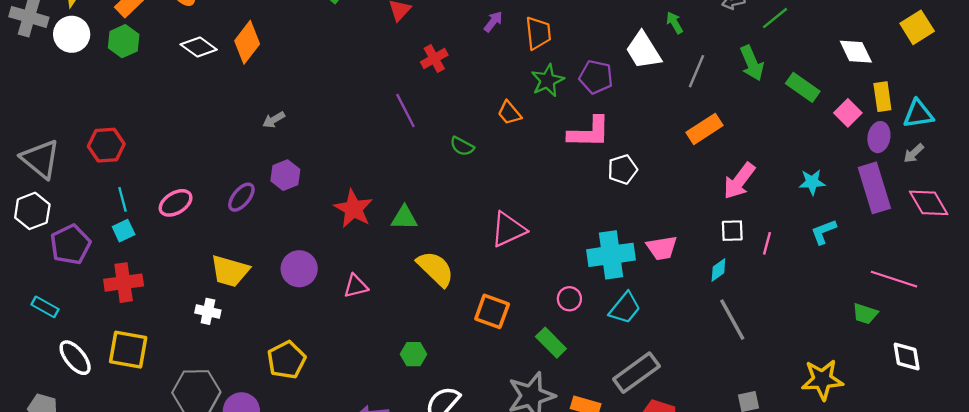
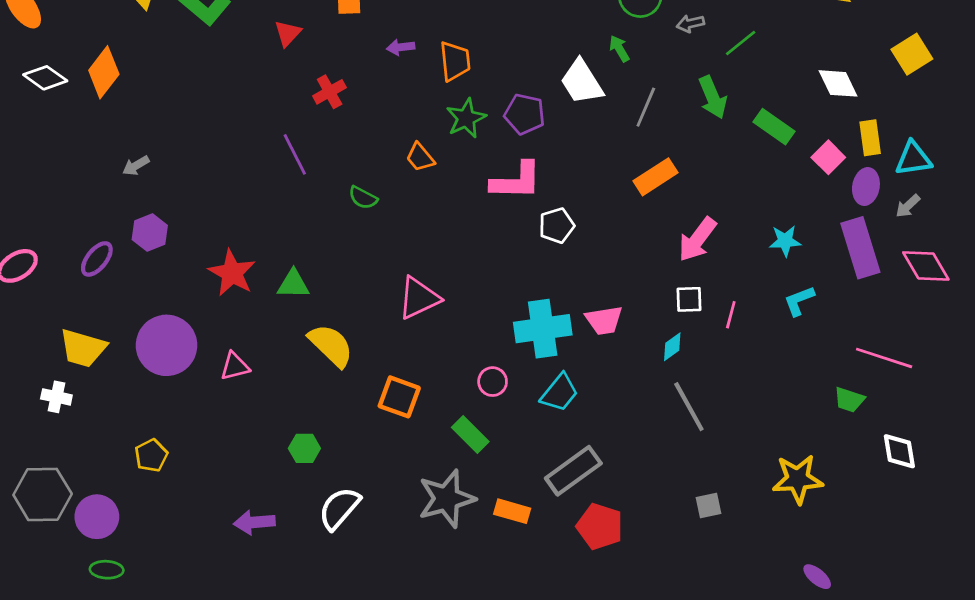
purple arrow: (493, 22) -> (401, 47), turned -135
purple circle: (299, 269) -> (167, 345), size x1.4
yellow pentagon: (286, 360) -> (151, 455), size x0.7

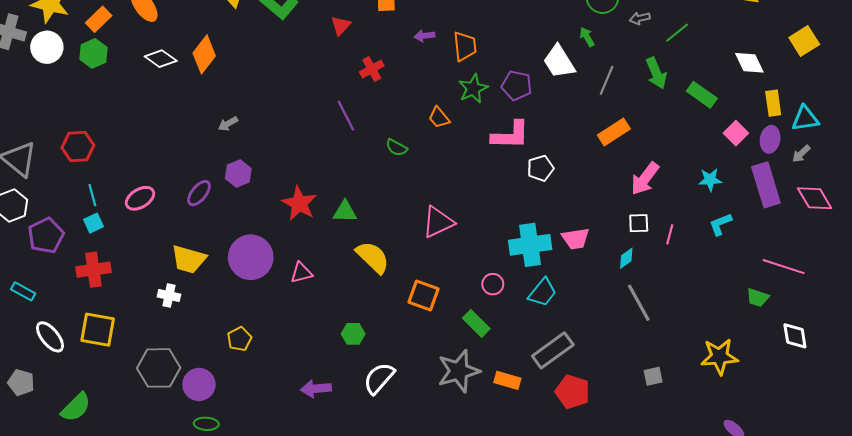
pink square: (828, 157) -> (736, 133), moved

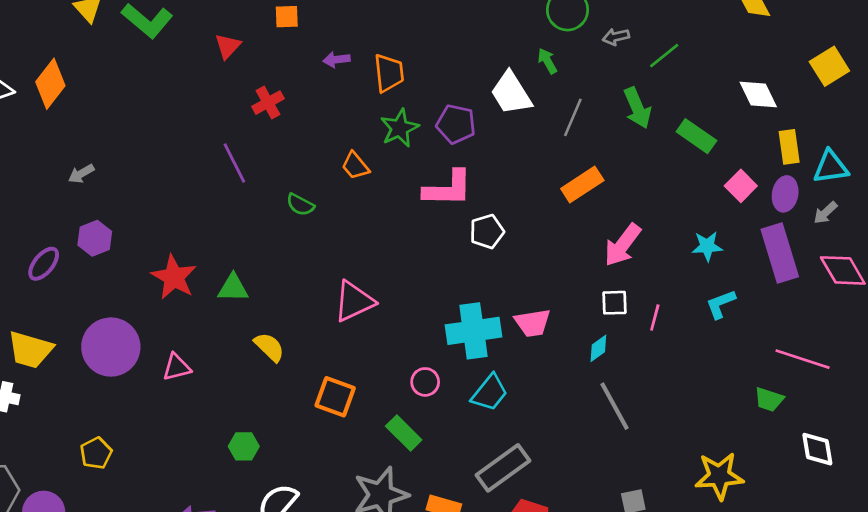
yellow semicircle: (373, 257) -> (269, 347), size x0.7

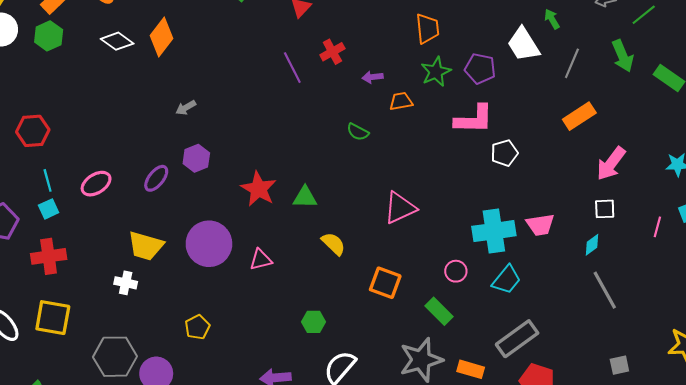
purple arrow: (336, 60) -> (373, 77), moved
purple line: (234, 163) -> (292, 68), moved
orange trapezoid: (355, 166) -> (401, 101), turned 120
pink line: (655, 317) -> (657, 227), moved

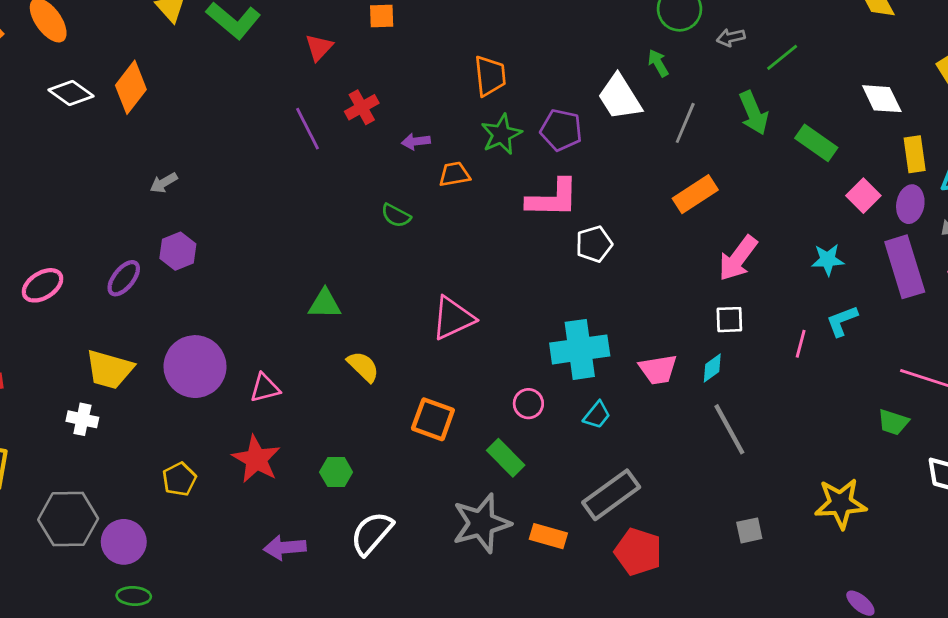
red star: (259, 189) -> (256, 459), moved
pink trapezoid: (540, 225) -> (658, 369), moved
cyan trapezoid: (507, 280) -> (597, 415), size x0.7

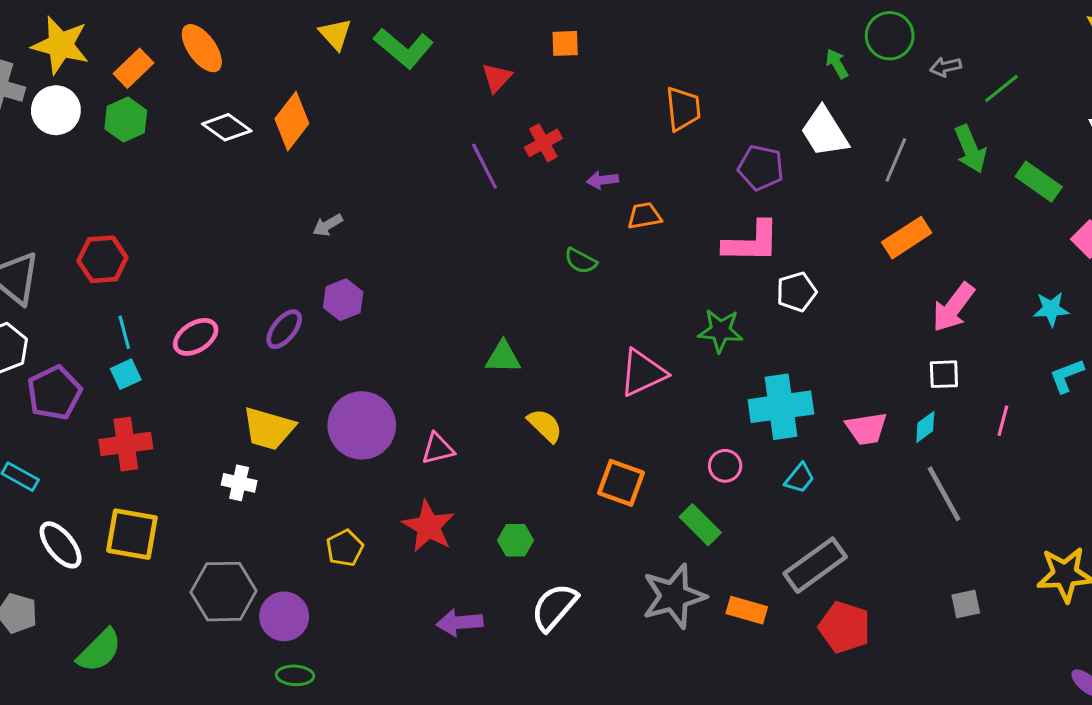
green arrow: (658, 63) -> (837, 64), moved
green star: (501, 134) -> (720, 331), moved, turned 30
pink line: (801, 344) -> (1003, 421), moved

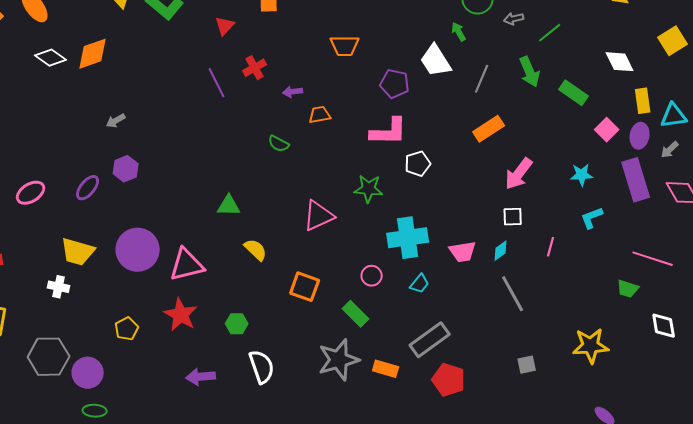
green arrow: (837, 64) -> (459, 32), moved
orange trapezoid: (683, 109) -> (345, 46), turned 96
orange diamond: (292, 121) -> (93, 54), turned 33
pink triangle: (438, 449) -> (187, 265), size x1.6
white semicircle: (554, 607) -> (262, 367), turned 120

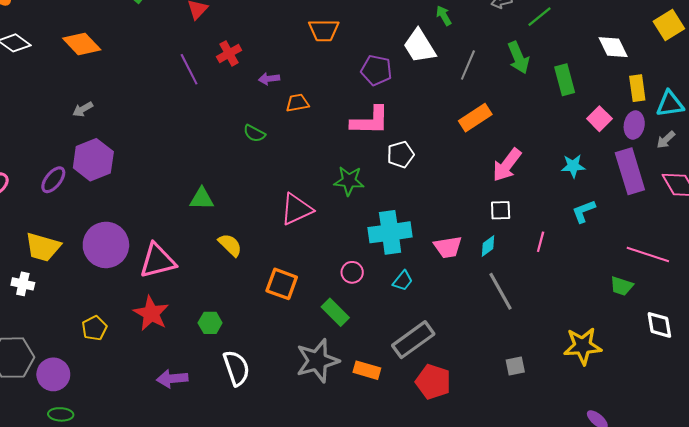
orange diamond: (93, 54) -> (82, 44), moved, turned 66
green rectangle: (574, 93) -> (565, 80), turned 40
purple hexagon: (126, 169) -> (93, 160), size x1.5

